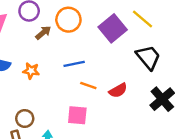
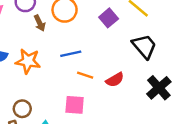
purple square: (113, 28) -> (109, 18), size x0.7
brown arrow: (43, 33) -> (40, 23), turned 105
orange star: (31, 71) -> (28, 61), size x1.5

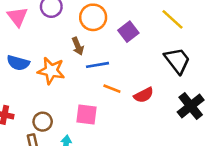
purple square: (109, 18) -> (128, 32), moved
brown arrow: (40, 23) -> (78, 46), moved
pink square: (75, 105) -> (86, 114), moved

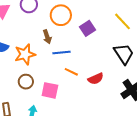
orange star: (51, 71) -> (25, 54), turned -30
brown circle: (43, 122) -> (26, 82), moved

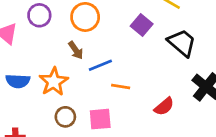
purple square: (87, 28) -> (142, 25), moved
red semicircle: (96, 79) -> (164, 106), moved

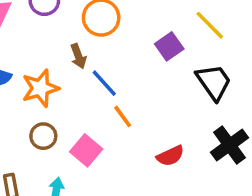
blue line: (100, 65) -> (104, 83), turned 55
orange line: (121, 87) -> (123, 116), turned 30
pink square: (100, 119) -> (86, 150), turned 30

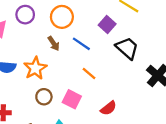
black trapezoid: (214, 82) -> (127, 48), moved
blue line: (104, 83) -> (81, 44), moved
red semicircle: (170, 156) -> (108, 108), moved

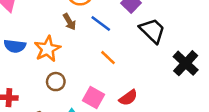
pink square: (72, 99) -> (93, 98), moved

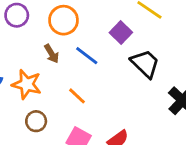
orange star: (47, 49) -> (27, 84), turned -30
orange line: (108, 58) -> (77, 96), moved

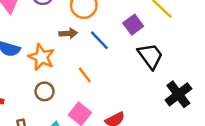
brown arrow: (52, 54) -> (68, 33), turned -72

